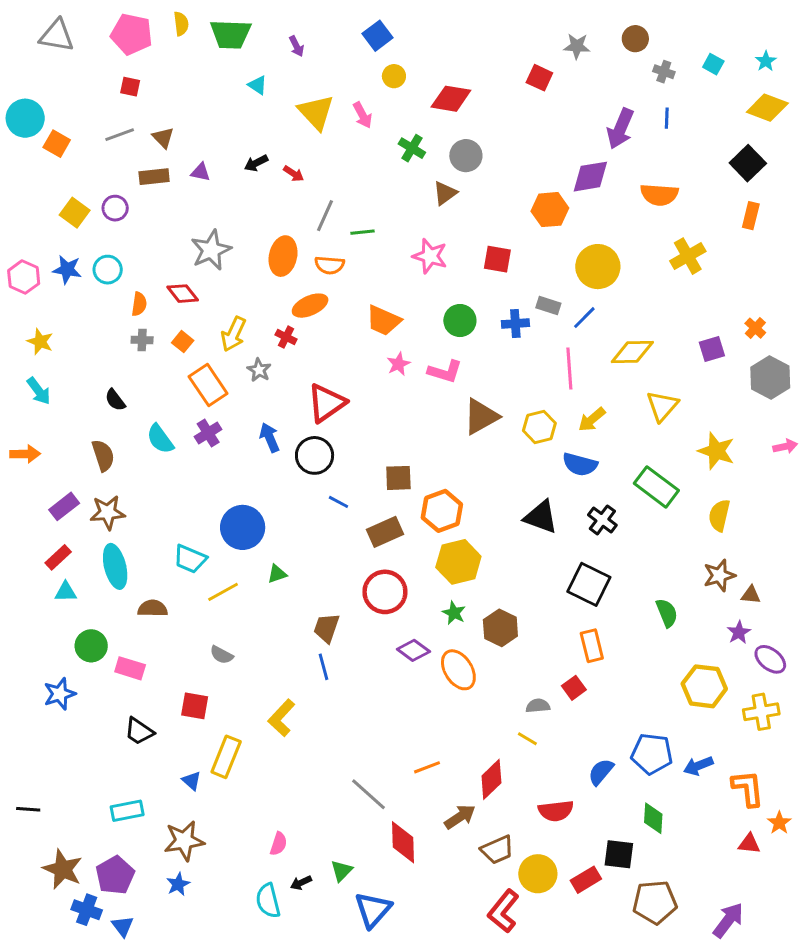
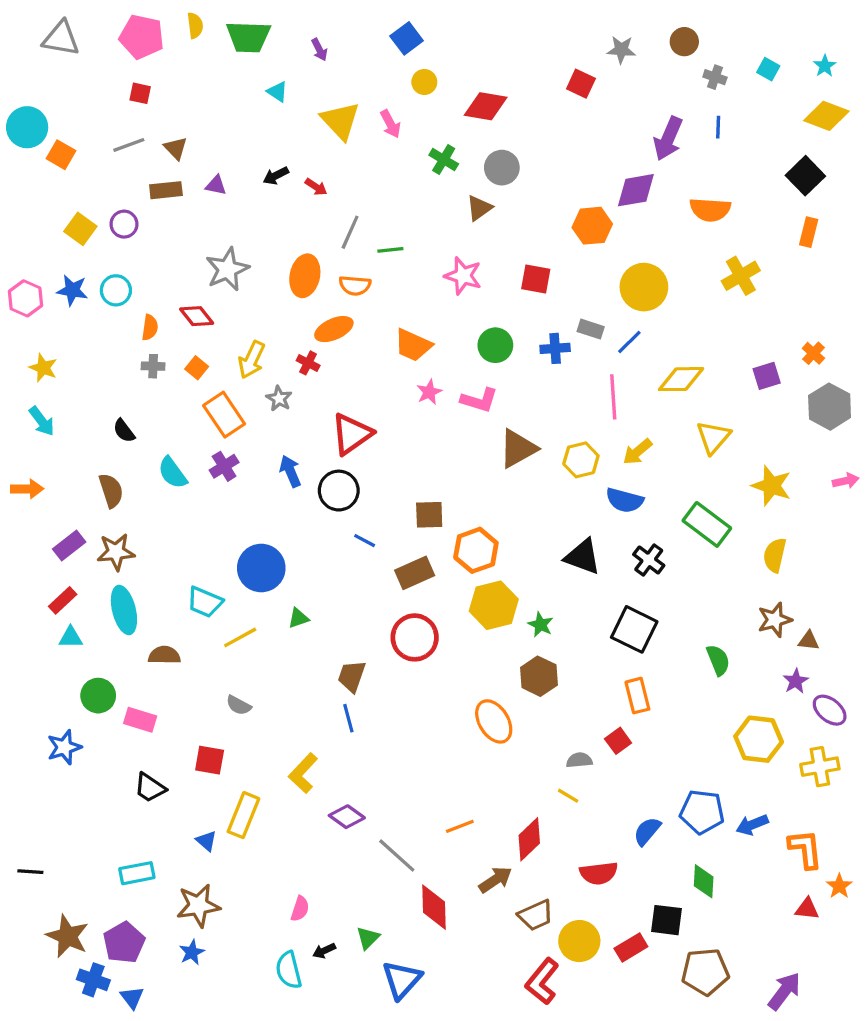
green star: (454, 613) -> (541, 625), moved
purple diamond: (413, 650) -> (347, 817), moved

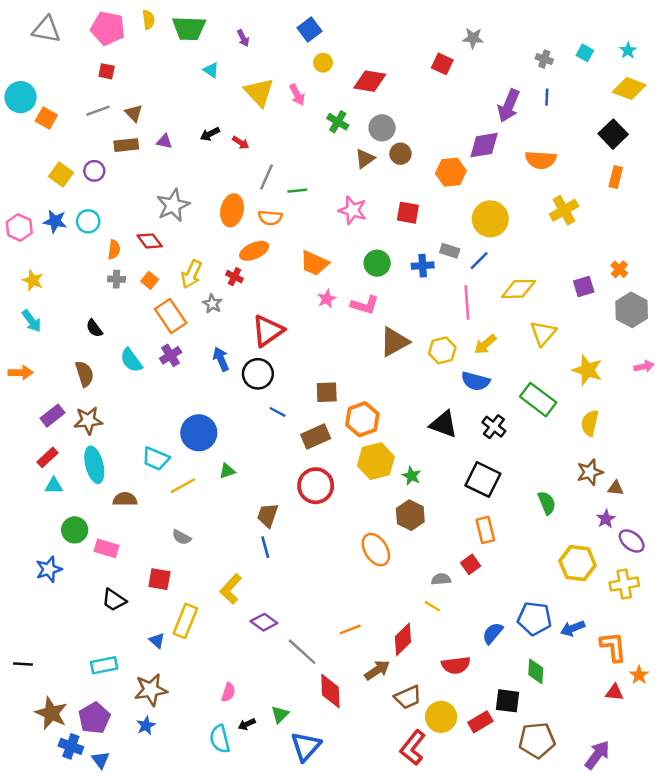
brown circle: (684, 42) -> (400, 154), moved

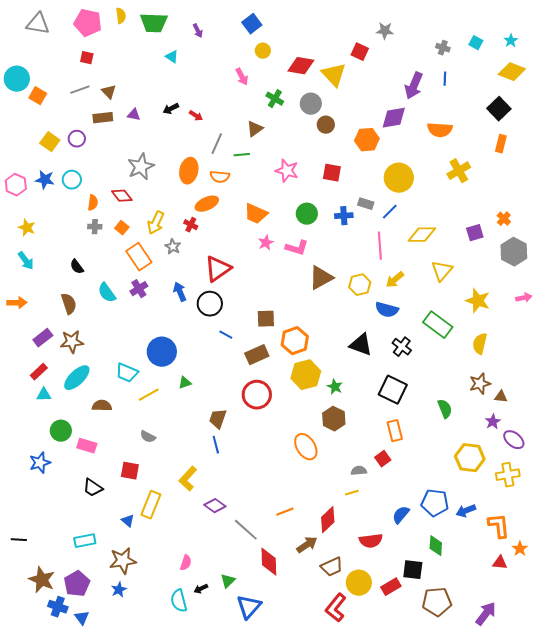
yellow triangle: (259, 92) -> (334, 75), moved
brown triangle: (365, 159) -> (255, 129), moved
cyan ellipse: (94, 465) -> (77, 378), turned 60
yellow line: (432, 606) -> (352, 493), turned -48

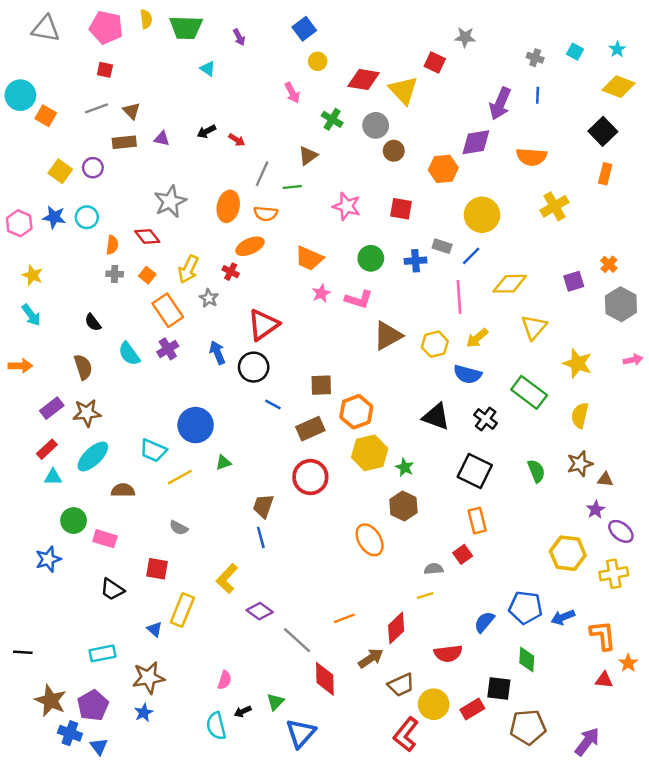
green semicircle: (445, 409) -> (536, 471), moved

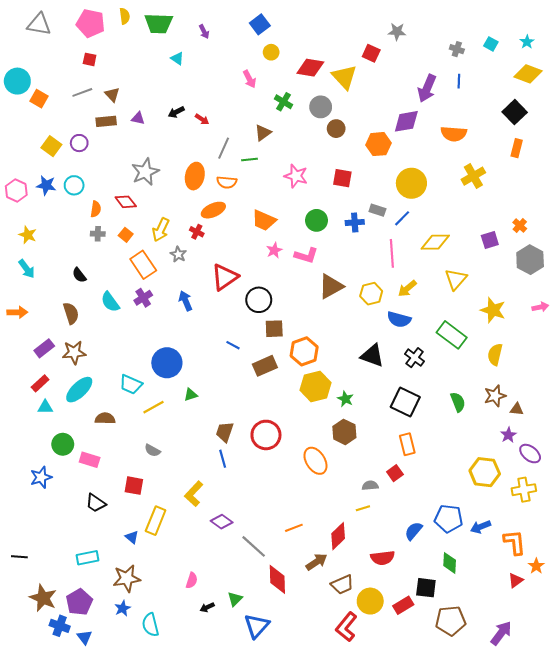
black circle: (254, 367) -> (259, 300), moved
red circle: (310, 477) -> (266, 435), moved
red triangle: (604, 680) -> (516, 580), turned -42
cyan semicircle: (216, 726) -> (150, 625), moved

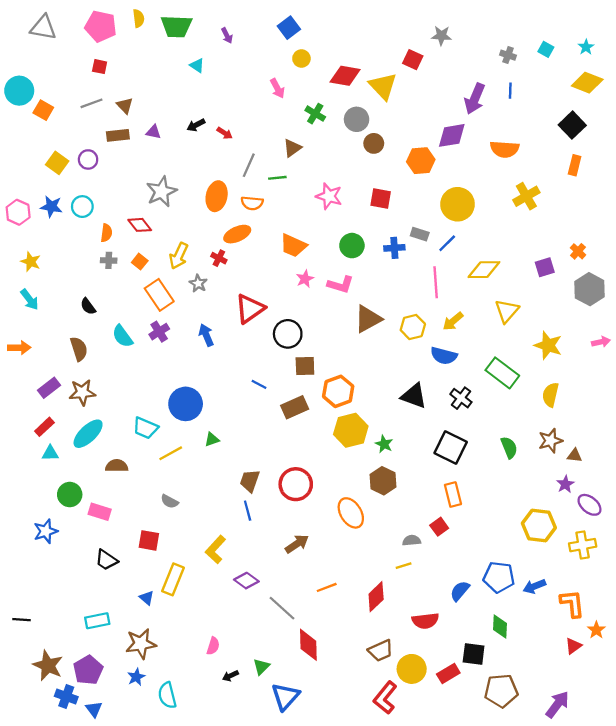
brown arrow: (317, 562) -> (297, 544), moved

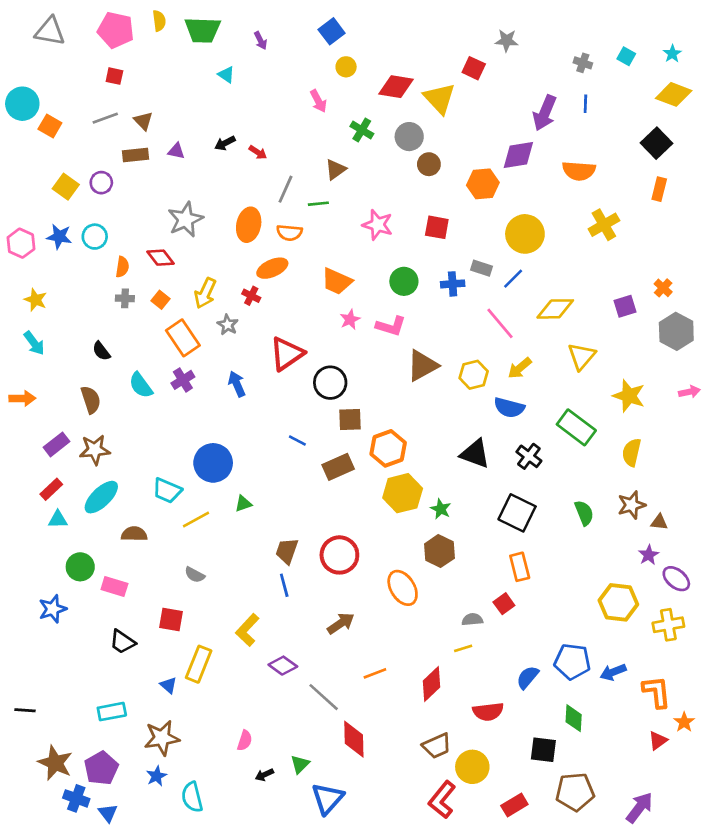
pink line: (436, 282) -> (500, 323), turned -36
red rectangle: (448, 674) -> (514, 805), moved

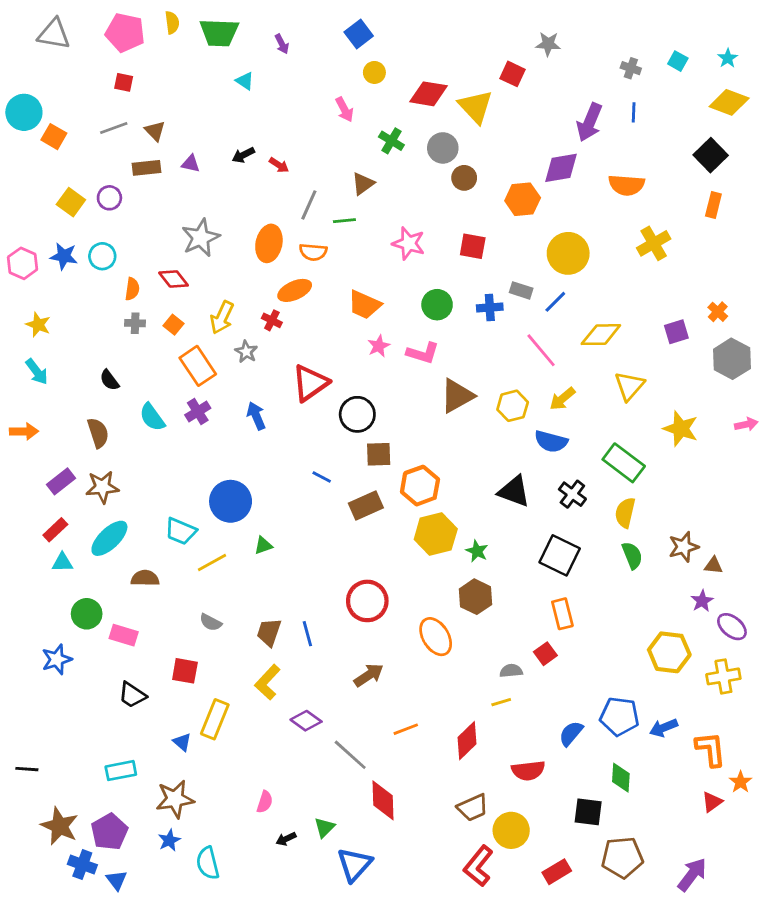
yellow semicircle: (632, 452) -> (625, 513), moved
brown trapezoid: (287, 551) -> (269, 632), moved

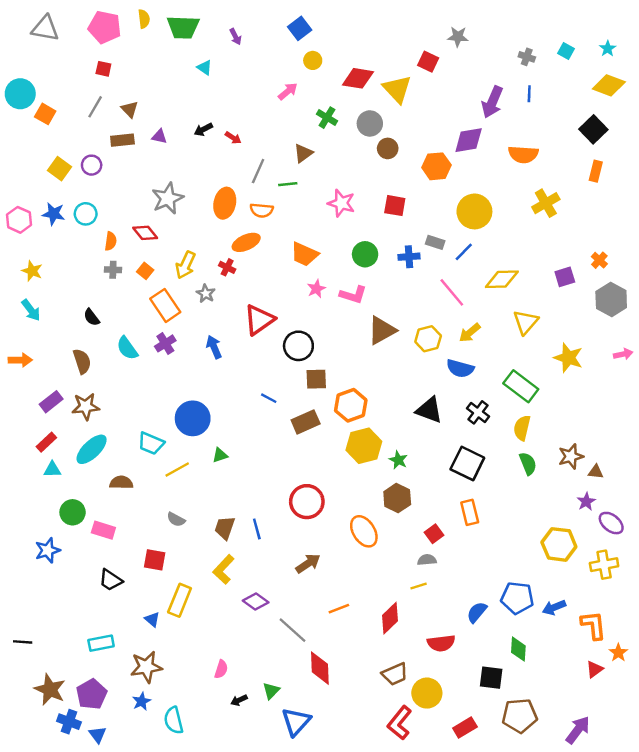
pink arrow: (344, 109) -> (288, 91), turned -102
gray line: (114, 128) -> (95, 107), turned -40
red square: (545, 654) -> (434, 534), moved

